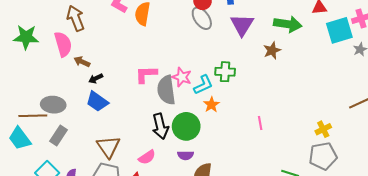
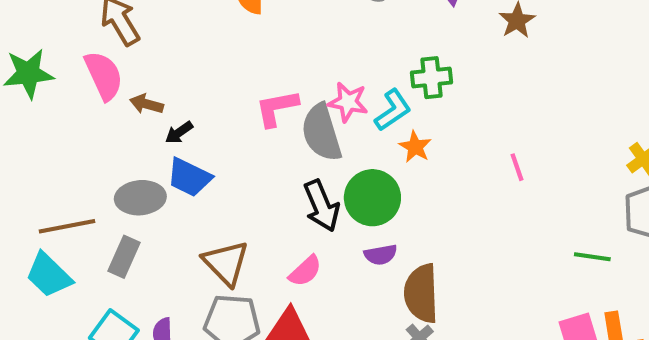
gray ellipse: (53, 105) -> (140, 198), moved

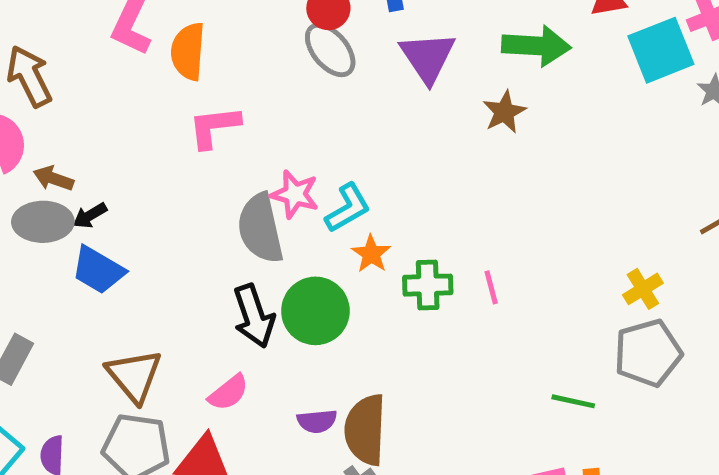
green cross: (431, 78) -> (428, 285), moved
pink L-shape: (277, 108) -> (214, 127), moved
gray ellipse: (140, 198) -> (43, 222), moved
purple semicircle: (381, 255) -> (317, 421), moved

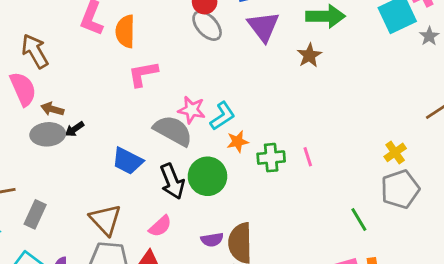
gray semicircle: (260, 228) -> (173, 131), turned 135
orange star: (371, 254) -> (238, 142), turned 30
blue trapezoid: (98, 270) -> (127, 161), moved
green line: (573, 401) -> (359, 219), turned 50

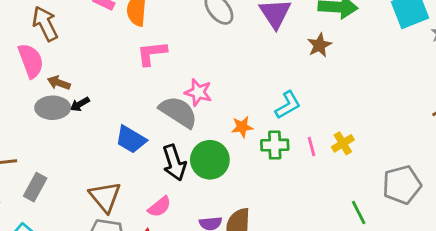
cyan L-shape: (223, 116) -> (288, 105), moved
yellow cross: (395, 152) -> (343, 143), moved

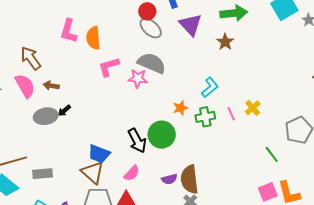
brown arrow: (59, 83) -> (51, 86), moved
pink star: (198, 92) -> (138, 78), moved
gray semicircle: (178, 112) -> (152, 63), moved
blue trapezoid: (131, 139) -> (99, 154), moved
gray rectangle: (35, 187) -> (42, 174), turned 66

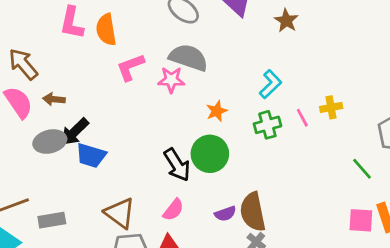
orange star: (180, 108) -> (217, 111), moved
yellow cross: (253, 108) -> (331, 107), turned 35
black arrow: (64, 111) -> (75, 132), size x1.6
blue trapezoid: (99, 154) -> (91, 155), moved
pink square: (268, 192) -> (361, 220), turned 30

